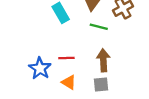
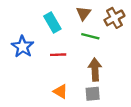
red line: (66, 58) -> (58, 55), moved
blue star: (40, 68) -> (23, 47), moved

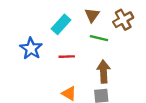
cyan rectangle: (52, 22) -> (61, 24), turned 72

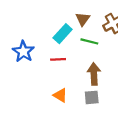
cyan rectangle: (61, 24) -> (63, 34), moved

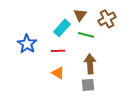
orange triangle: (60, 95) -> (58, 73), moved

